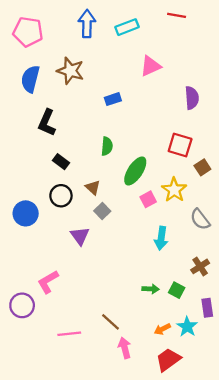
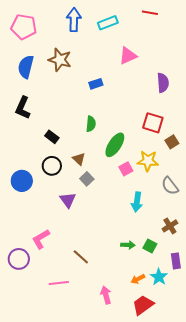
black L-shape: (47, 123) -> (23, 108), moved
yellow star: (174, 190) -> (148, 161), turned -30
brown line: (110, 322) -> (81, 257), moved

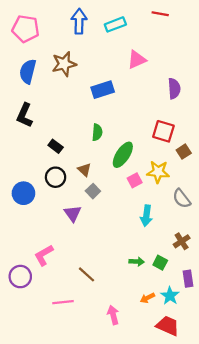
brown star: (60, 60) -> (64, 64), turned -30
blue rectangle: (96, 84) -> (103, 90), size x1.5
red trapezoid: (143, 305) -> (168, 326), moved, turned 60

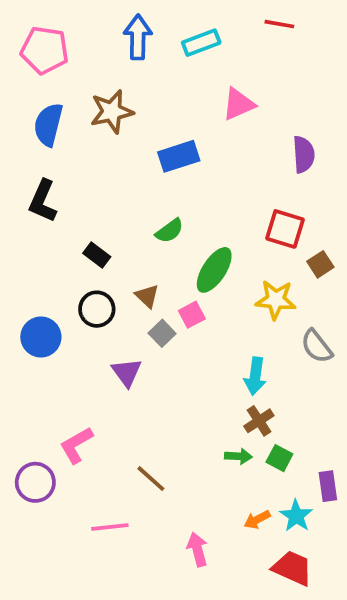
green semicircle: (97, 132) -> (169, 231), turned 49
pink square: (135, 180) -> (192, 315), moved
brown cross: (182, 241) -> (259, 421), moved

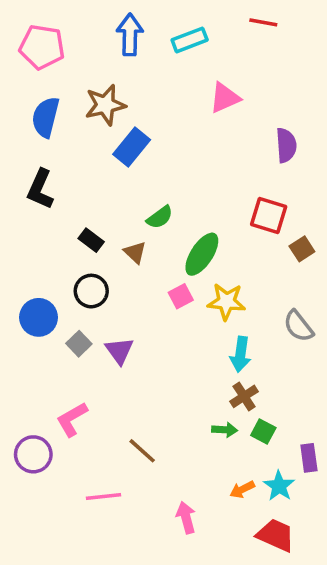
blue rectangle: (179, 156) -> (132, 147), moved, turned -33
brown triangle: (147, 296) -> (135, 252), moved
yellow star: (276, 300) -> (226, 302), moved
gray square: (162, 333) -> (79, 344), moved

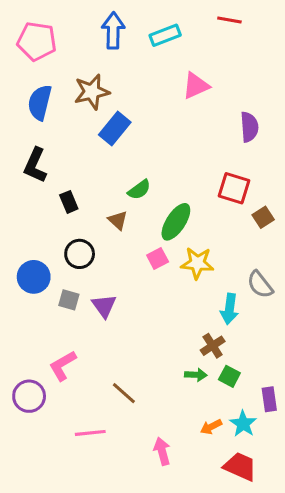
black rectangle: (91, 240) -> (69, 202), moved, turned 30
gray square: (79, 344) -> (69, 300), turned -30
cyan arrow: (240, 354) -> (229, 309), moved

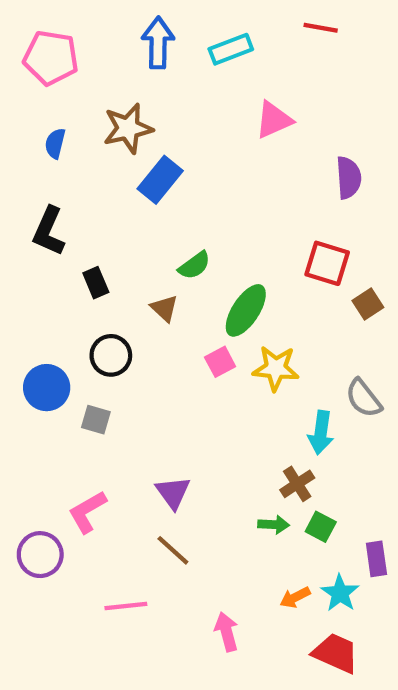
blue semicircle: (40, 102) -> (55, 143), size x0.6
purple triangle: (104, 306) -> (173, 492), moved

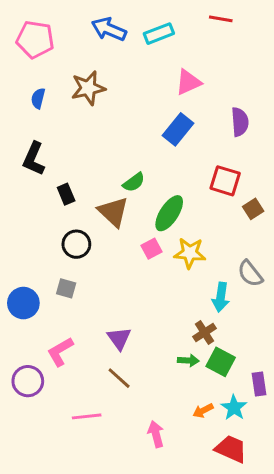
blue arrow: (158, 43) -> (109, 29), turned -68
blue rectangle: (160, 180) -> (178, 129), moved
brown triangle: (164, 308) -> (113, 212), size x1.6
blue circle: (47, 388) -> (23, 303), moved
green square: (321, 527) -> (221, 362), size x1.4

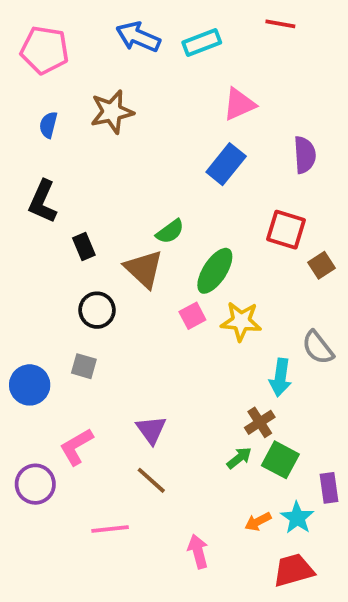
green arrow: (188, 360) -> (239, 458), turned -42
red trapezoid: (231, 449) -> (293, 570), turned -40

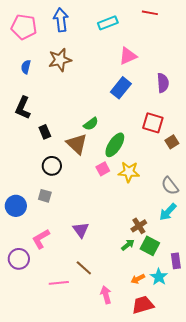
blue arrow: (138, 37) -> (61, 20), moved, turned 60
cyan arrow: (280, 377) -> (168, 212), moved, turned 36
brown line: (151, 480) -> (84, 268), moved
red trapezoid: (293, 570) -> (143, 305), moved

